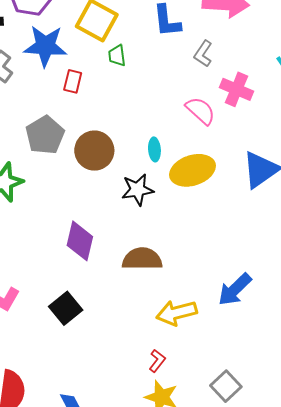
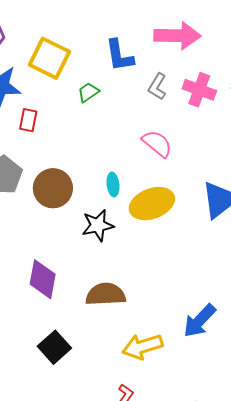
green trapezoid: (117, 56) -> (88, 92), moved, turned 65
pink cross: (236, 89) -> (199, 90), moved
black square: (66, 308) -> (54, 347), moved

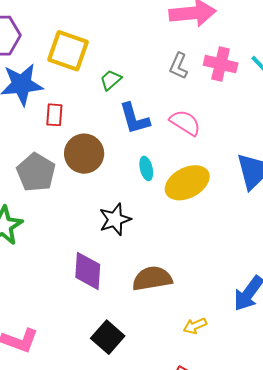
blue L-shape: (119, 55) -> (134, 118), moved
brown circle: (53, 188) -> (84, 154), moved
black star: (98, 225) -> (115, 219), moved
yellow arrow: (142, 347) -> (195, 326), size x0.6

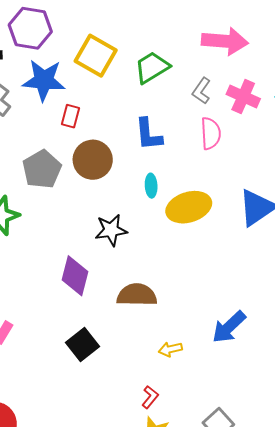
green trapezoid: (111, 80) -> (152, 67), moved, size x1.6
pink semicircle: (185, 123) -> (211, 133), moved, turned 44

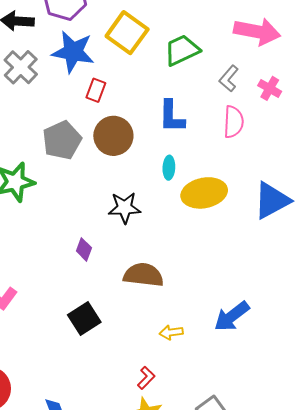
pink cross: (243, 97) -> (270, 88), size x0.7
purple diamond: (75, 276) -> (84, 249), size x0.6

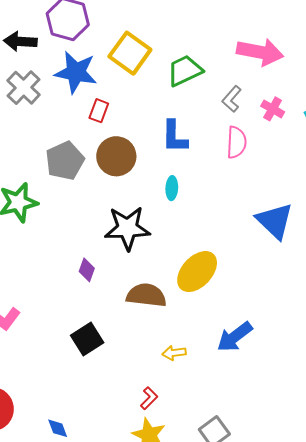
yellow ellipse: (204, 193) -> (197, 272), moved, turned -36
blue triangle: (272, 200) -> (275, 221), turned -48
black star: (124, 208) -> (127, 228), size x1.4

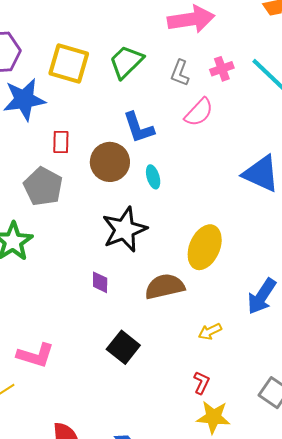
pink cross: (273, 109) -> (222, 69), turned -30
red rectangle: (99, 111) -> (61, 142), moved
pink semicircle: (236, 142) -> (199, 112), turned 60
brown circle: (116, 156) -> (110, 162), moved

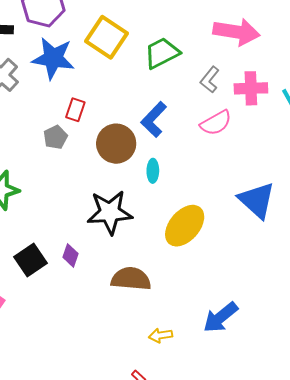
pink cross: (222, 69) -> (251, 88), size x1.4
blue L-shape: (139, 128) -> (154, 119), turned 45
gray pentagon: (43, 187) -> (55, 137), moved, size x0.6
yellow ellipse: (205, 247) -> (185, 226), moved
black square: (123, 347) -> (31, 260), moved

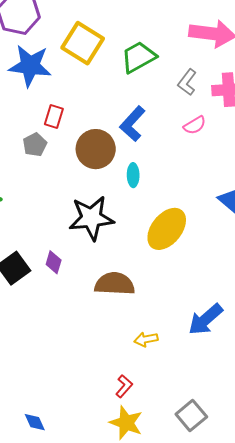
pink semicircle: (216, 123) -> (195, 125), size x0.7

